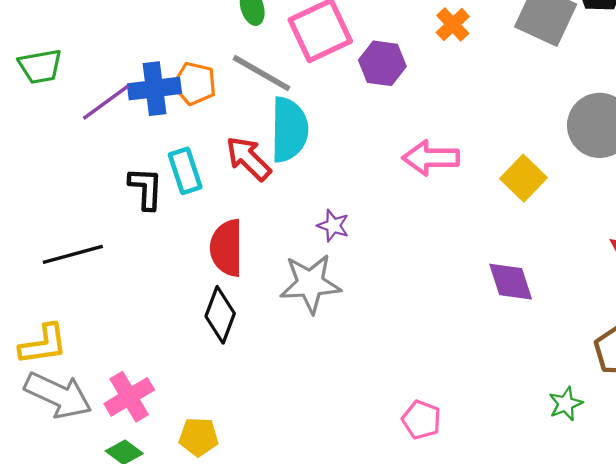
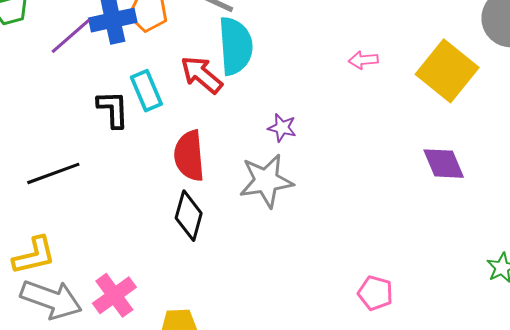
pink arrow: (431, 158) -> (363, 60), size x0.6
yellow square: (524, 178) -> (447, 71), size x1.5

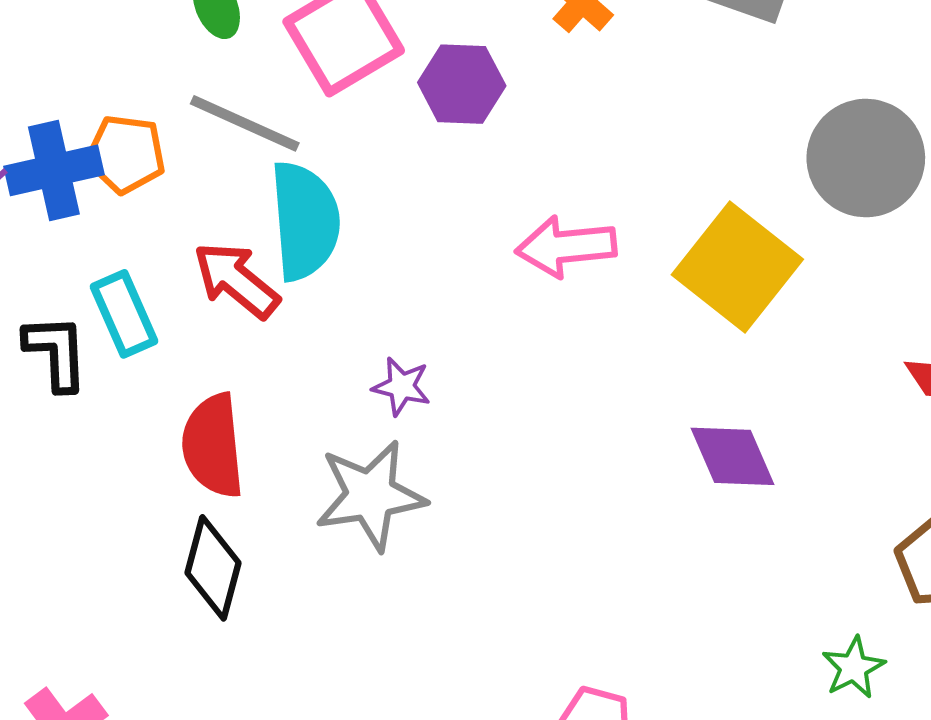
pink arrow: (363, 60) -> (566, 247), size x1.6

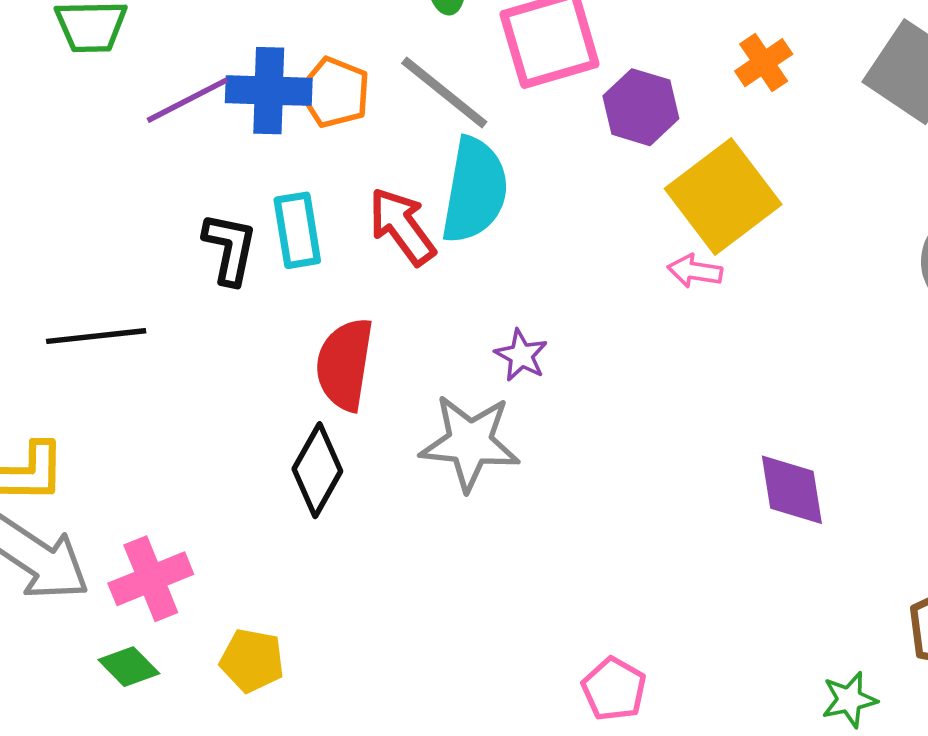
pink arrow: (566, 247) -> (695, 271), size x0.6
yellow square: (737, 267) -> (723, 196), moved

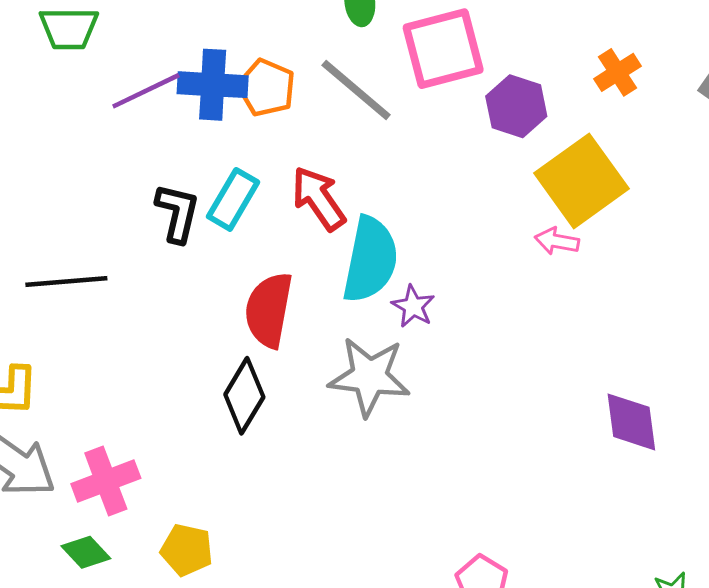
cyan semicircle: (475, 190) -> (370, 260), moved
cyan rectangle: (297, 230) -> (233, 199), turned 38

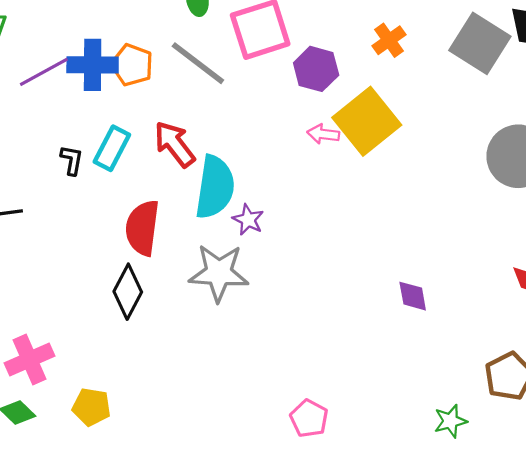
black L-shape: (177, 213) -> (72, 160), size x0.7
pink arrow: (557, 241) -> (323, 134), moved
purple diamond: (631, 422) -> (413, 296), size x0.7

